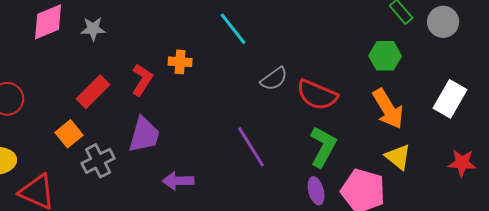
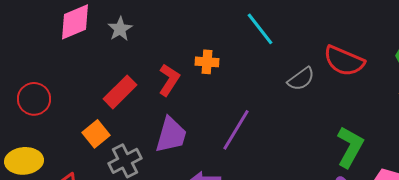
gray star: (93, 29) -> (120, 29), turned -30
red semicircle: (317, 95) -> (344, 61), moved
purple line: (251, 147) -> (236, 130), moved, turned 63

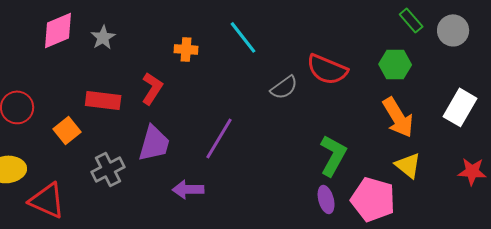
orange cross: (207, 62) -> (186, 49), moved
red rectangle: (120, 92) -> (103, 100), turned 52
orange square: (96, 134) -> (67, 130), moved

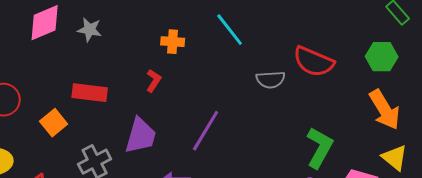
gray star: (103, 37) -> (90, 30), turned -30
gray semicircle: (284, 87) -> (271, 80), turned 32
red L-shape: (152, 88) -> (154, 81), moved, size x0.7

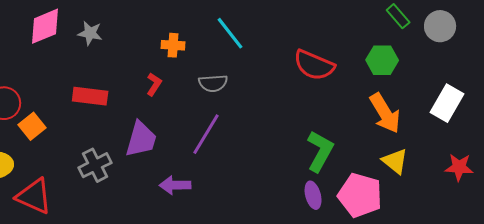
gray semicircle: (271, 80) -> (213, 83), moved
orange square: (54, 123) -> (32, 126), moved

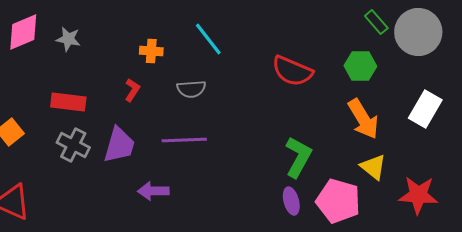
gray circle: (440, 26) -> (418, 32), size x1.5
purple line: (206, 134) -> (184, 140), turned 57
gray cross: (95, 165) -> (73, 145), moved, turned -36
red star: (459, 167) -> (418, 195), moved, size x1.4

